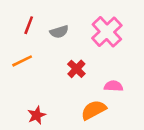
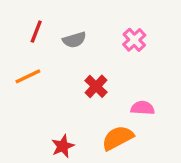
pink cross: (107, 32) -> (134, 40), size x0.6
red star: (37, 115) -> (63, 146), moved

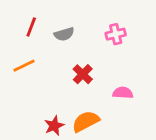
pink cross: (134, 40) -> (116, 34), turned 30
orange semicircle: (118, 138) -> (86, 121), moved

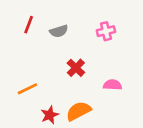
orange line: (24, 66) -> (27, 89), moved

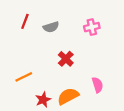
pink semicircle: (113, 85) -> (97, 85), moved, turned 70

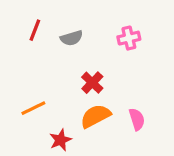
orange semicircle: (68, 96) -> (95, 116), moved

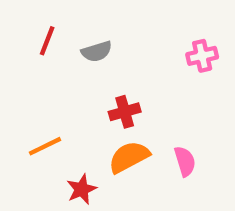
pink cross: (129, 38) -> (202, 56), moved
red cross: (92, 83) -> (125, 112), turned 30

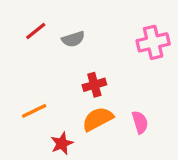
red line: (47, 41) -> (36, 31), turned 30
pink cross: (202, 56) -> (153, 42), size x1.4

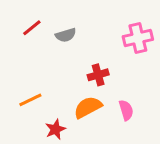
red cross: (94, 85) -> (98, 75), moved

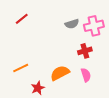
gray semicircle: (66, 35) -> (72, 24), moved
red cross: (98, 75) -> (85, 51), moved

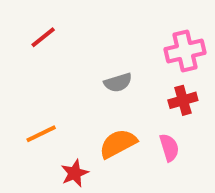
gray semicircle: (72, 24) -> (118, 83), moved
red cross: (85, 51) -> (183, 100), moved

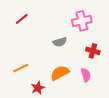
pink cross: (185, 51) -> (82, 21), moved
red cross: (183, 100) -> (93, 51), turned 32

